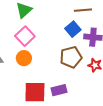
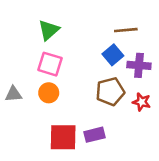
pink square: (25, 36) -> (50, 64), turned -30

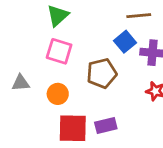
brown pentagon: (110, 92) -> (102, 73), moved
orange circle: (49, 93) -> (58, 94), moved

